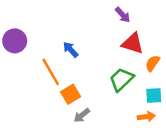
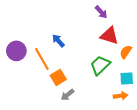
purple circle: (15, 41) -> (16, 51), moved

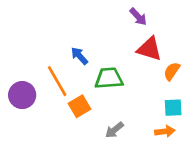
purple circle: (16, 51) -> (22, 95), moved
green trapezoid: (100, 65) -> (109, 78), moved, turned 40
gray arrow: (67, 95) -> (114, 130), moved

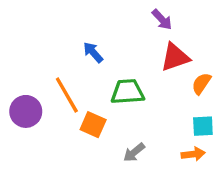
red triangle: (149, 49) -> (175, 57), turned -36
blue arrow: (79, 56) -> (93, 52), moved
orange square: (79, 106) -> (93, 125), turned -35

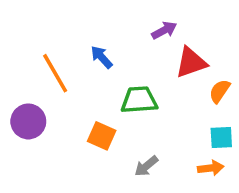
purple arrow: (162, 20) -> (164, 30), moved, turned -75
orange line: (67, 95) -> (55, 73), moved

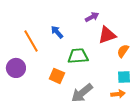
gray arrow: (146, 166) -> (82, 93), size x1.6

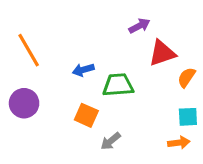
blue arrow: (57, 32) -> (83, 70), moved, turned -64
orange line: (31, 41) -> (29, 50), moved
gray arrow: (82, 93) -> (111, 141), moved, size x0.6

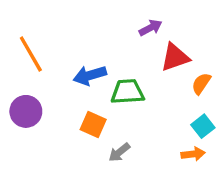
blue arrow: (83, 70) -> (90, 75), size x1.4
cyan square: (188, 117) -> (203, 126), turned -35

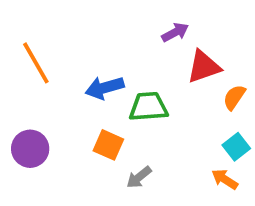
purple circle: (26, 111) -> (30, 149), moved
orange arrow: (193, 154) -> (225, 179), turned -140

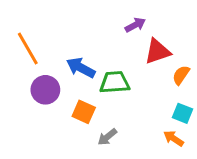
blue arrow: (105, 88) -> (81, 68), turned 44
cyan square: (236, 147) -> (182, 113), turned -30
purple circle: (30, 149) -> (45, 90), moved

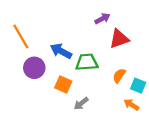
orange semicircle: (181, 75) -> (119, 76), moved

